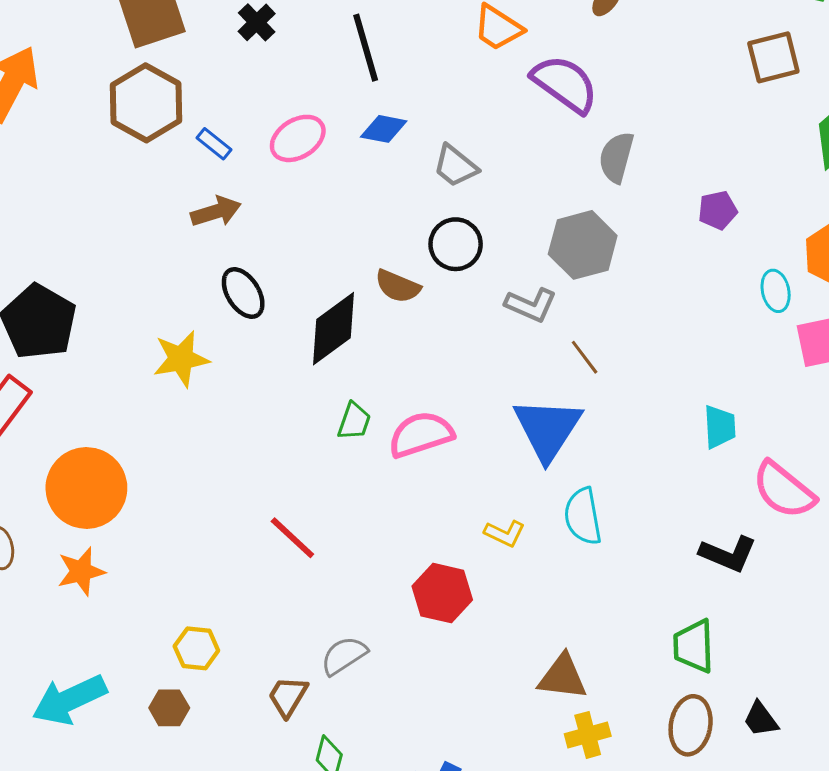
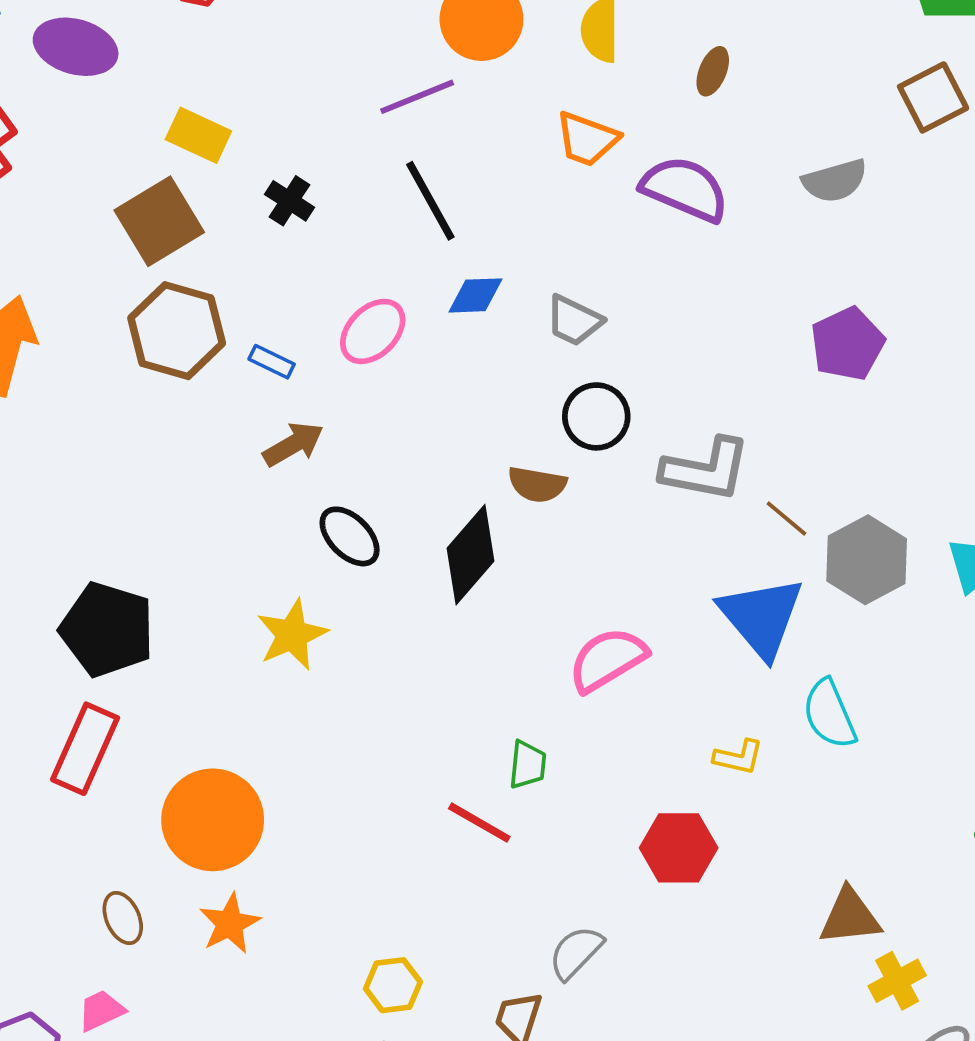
gray semicircle: (616, 157) -> (835, 181), moved, turned -108
purple pentagon: (718, 210) -> (847, 344), moved, size x1.5
gray hexagon: (583, 245) -> (867, 560), moved
gray L-shape: (531, 305) -> (706, 470), size x1.4
green trapezoid: (354, 421) -> (528, 765), moved

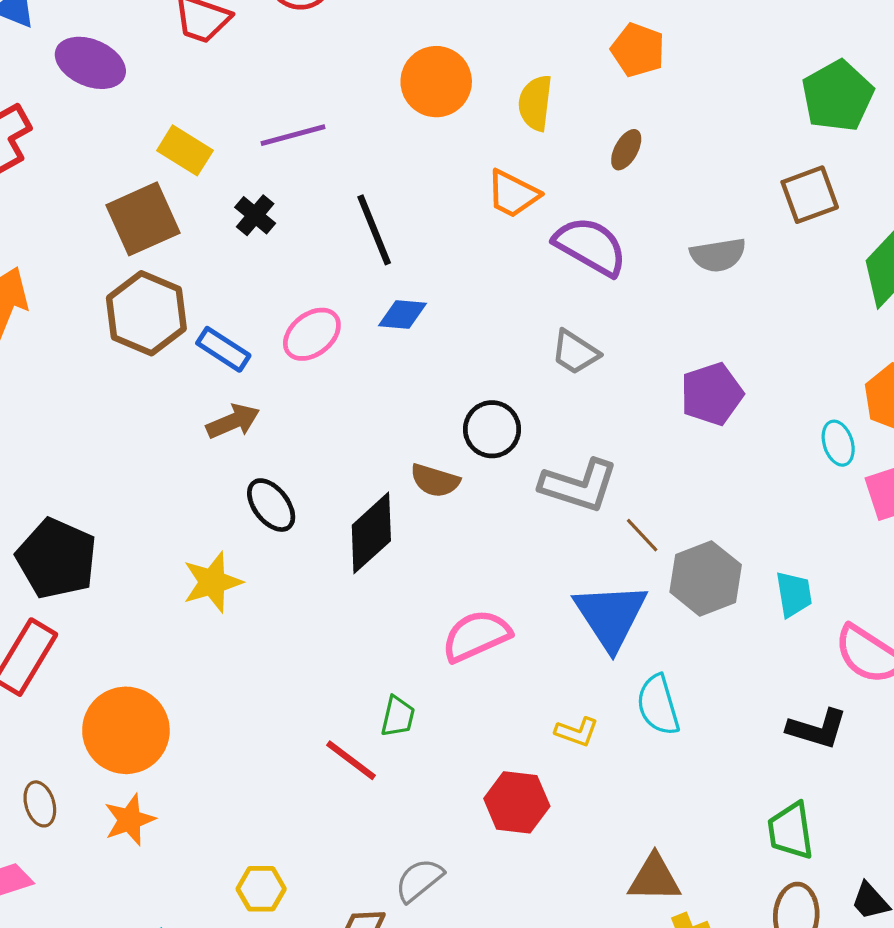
purple line: (417, 97) -> (293, 135), moved
gray trapezoid: (574, 321) -> (575, 352), moved
blue rectangle: (272, 362) -> (223, 349), size x1.4

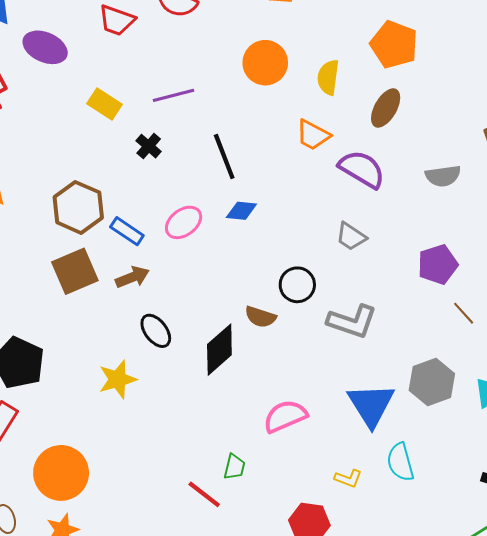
orange pentagon: (638, 50) -> (394, 45), size x1.4
brown ellipse: (626, 150) -> (386, 108), size x1.5
brown square: (143, 219) -> (75, 271), moved
brown line: (642, 535) -> (464, 313), moved

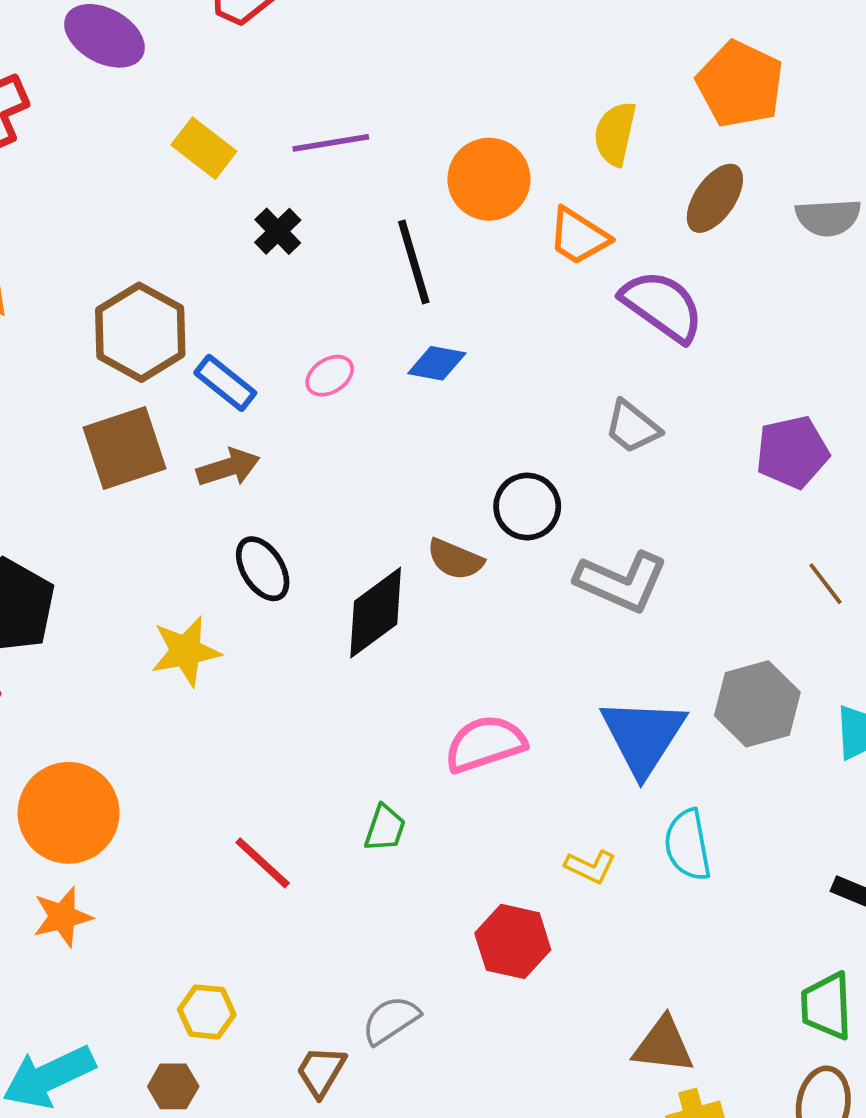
orange circle: (265, 63) -> (489, 179), moved
gray semicircle: (443, 176) -> (828, 217), moved
pink ellipse: (184, 222) -> (330, 376), size x0.7
purple pentagon: (438, 264) -> (792, 452), moved
red line: (204, 494) -> (263, 863), moved

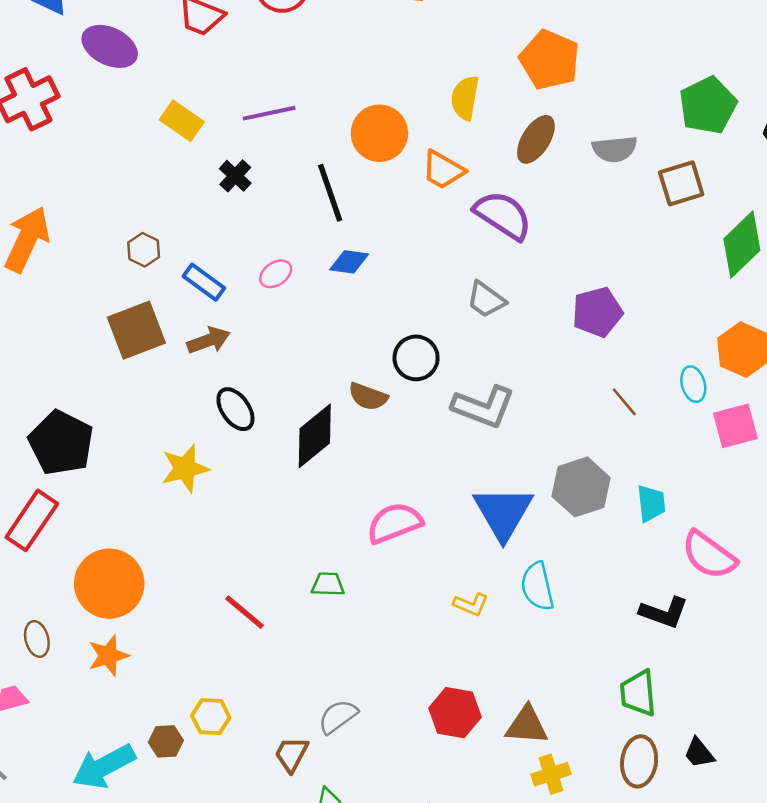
brown hexagon: (140, 332) -> (144, 250), size x0.5
green trapezoid: (385, 828) -> (328, 584), turned -104
red hexagon: (513, 941) -> (455, 713), moved
brown hexagon: (173, 1086) -> (166, 741), moved

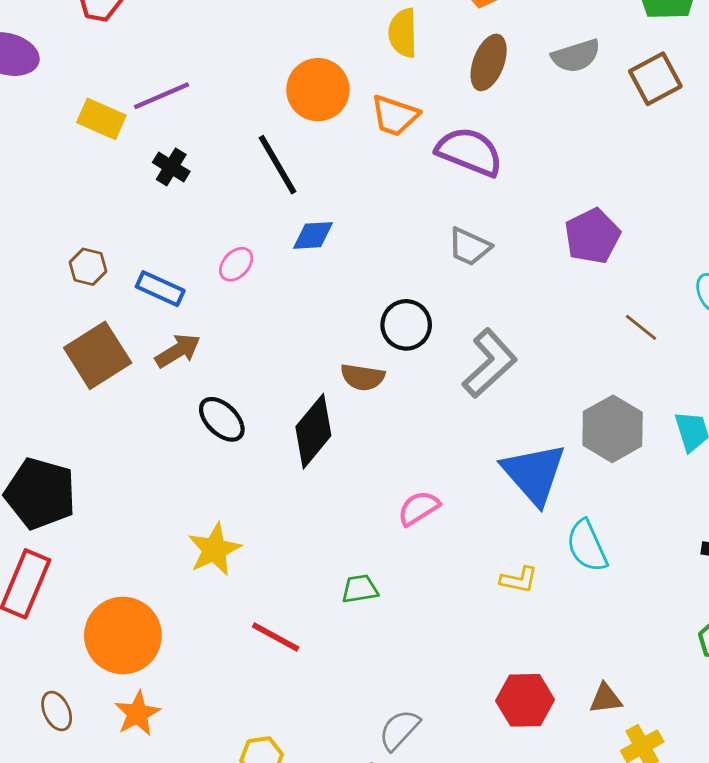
purple line: (269, 113) -> (161, 96), moved
gray L-shape: (483, 407) -> (490, 363), turned -52
yellow star: (185, 468) -> (214, 549), moved
pink semicircle: (394, 523) -> (418, 508), size x0.7
brown triangle: (527, 725) -> (606, 699), size x0.7

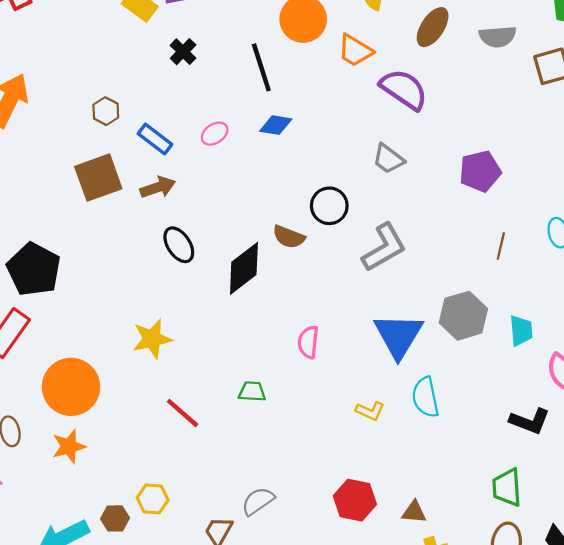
brown line: (641, 327) -> (501, 246), turned 52
pink semicircle: (418, 508) -> (308, 342), turned -64

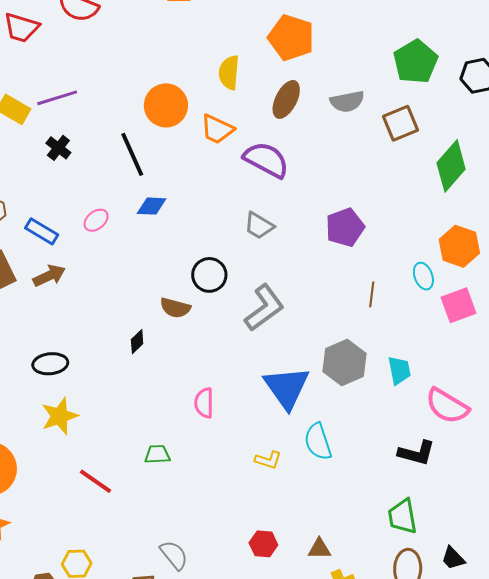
black ellipse: (179, 245) -> (50, 364), moved, turned -56
black diamond: (244, 268) -> (137, 342), size x0.5
red hexagon: (355, 500) -> (263, 544), size x0.7
gray semicircle: (258, 501) -> (174, 555), turned 92

